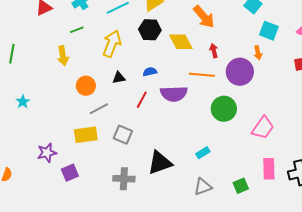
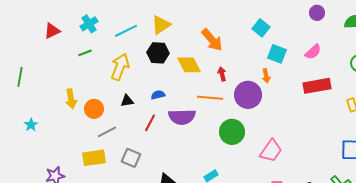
yellow arrow: (63, 56) -> (71, 99), moved

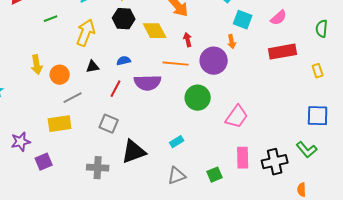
gray square: (131, 158) -> (109, 124), moved

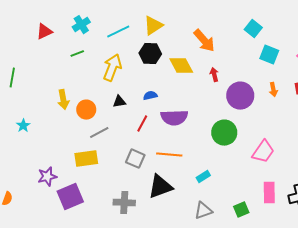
orange arrow: (232, 42) -> (273, 90), moved
orange line: (176, 64) -> (169, 155), moved
purple square: (44, 162) -> (70, 197), size x1.5

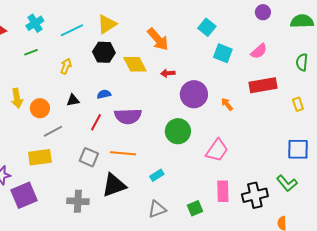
yellow arrow: (112, 68) -> (66, 66), size x0.6
red arrow: (214, 75) -> (168, 73), turned -80
orange arrow: (273, 90) -> (227, 104), moved, turned 152

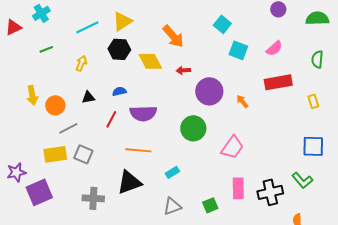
cyan cross: (35, 23) -> (41, 13), moved
gray square: (89, 157) -> (83, 154), moved

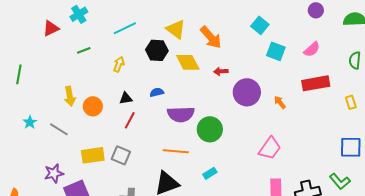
yellow triangle: (122, 21) -> (176, 29), moved, turned -50
red line: (111, 119) -> (130, 120), moved
gray line: (68, 128) -> (59, 129), moved, turned 60
green circle: (193, 128) -> (210, 129), moved

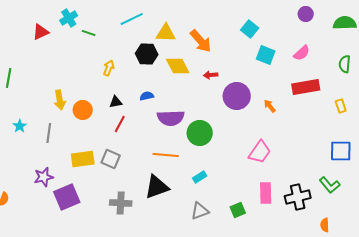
cyan line: (125, 28) -> (132, 19), moved
yellow triangle: (176, 29) -> (166, 33), turned -35
green line: (84, 50) -> (89, 33), moved, turned 40
gray line: (59, 129) -> (49, 133), turned 66

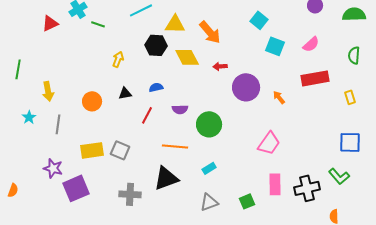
yellow arrow: (60, 100) -> (48, 91), moved
purple semicircle: (171, 118) -> (180, 109), size x0.6
red line: (120, 124) -> (147, 115), moved
purple star: (44, 177) -> (53, 168), turned 30

